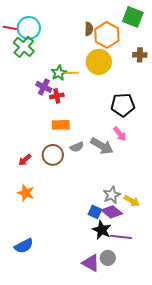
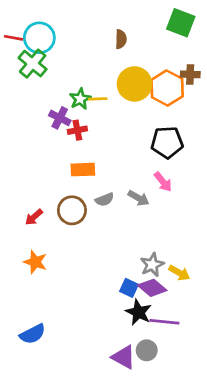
orange hexagon: (107, 35) -> (167, 88), moved
gray arrow: (102, 146) -> (139, 198), size x0.7

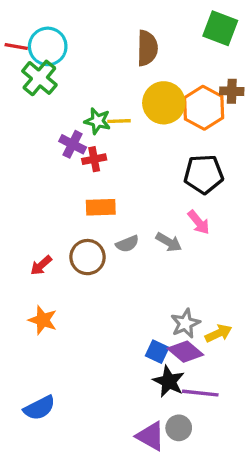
brown semicircle: (121, 39) -> (147, 48), size x1.5
green star: (80, 99) -> (97, 121), turned -30
yellow arrow: (179, 273) -> (219, 333), turned -55

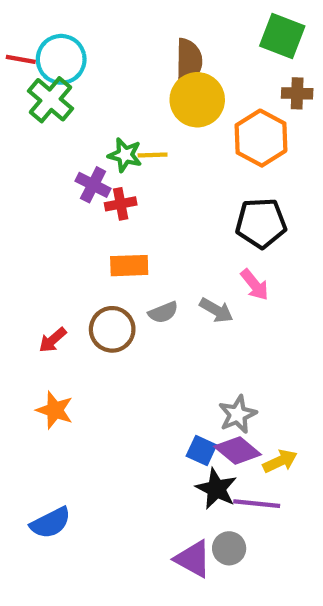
brown cross: (232, 91) -> (297, 93), moved
yellow circle: (164, 103) -> (197, 100), moved
yellow arrow: (219, 333) -> (280, 461), moved

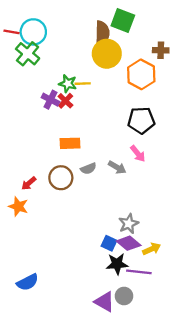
green square: (282, 36) -> (123, 20), moved
red cross: (121, 204) -> (65, 101), moved, turned -35
orange star: (55, 410) -> (18, 206), moved
black star: (216, 489) -> (117, 264), turned -30

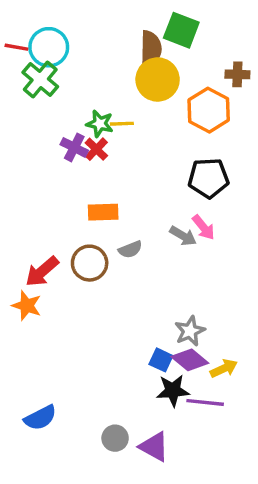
gray arrow: (117, 167) -> (183, 236), moved
red arrow: (29, 183) -> (42, 272), size x1.5
gray circle: (124, 296) -> (115, 438), moved

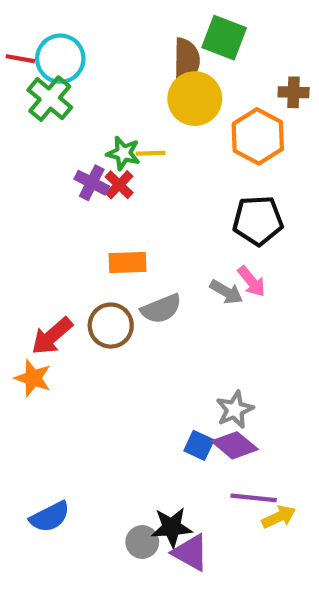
gray semicircle: (130, 249) -> (161, 309), size x1.4
yellow arrow: (224, 368) -> (279, 517), moved
black star: (173, 391) -> (172, 527), moved

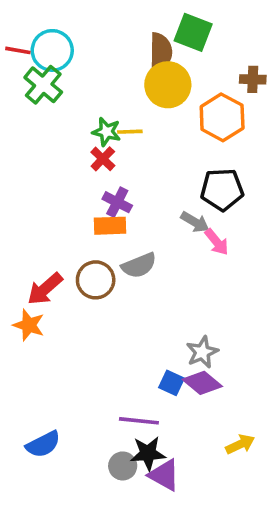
purple cross: (92, 183) -> (117, 202), moved
gray arrow: (226, 292) -> (195, 222), moved
purple line: (254, 498) -> (139, 421), moved

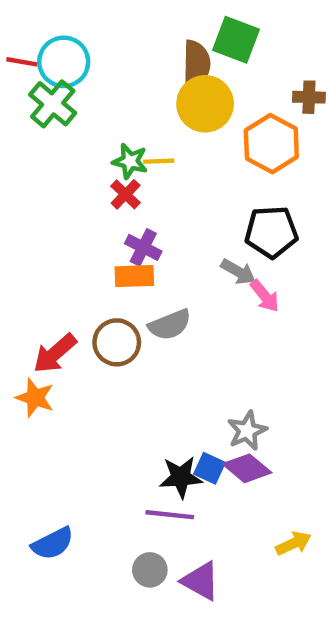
black star: (148, 453) -> (181, 477), moved

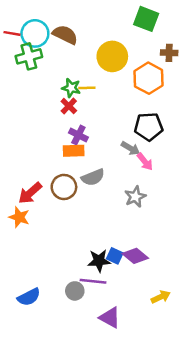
green square: (236, 40) -> (146, 19), moved
brown semicircle: (196, 64) -> (65, 35), moved, turned -65
green cross: (53, 104) -> (29, 56), turned 35
gray star: (247, 431) -> (135, 197), moved
gray circle: (150, 570) -> (75, 291), moved

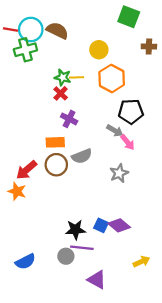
yellow circle: (112, 56) -> (99, 50), size x0.7
orange hexagon: (149, 78) -> (112, 78), moved
orange rectangle: (74, 151) -> (55, 142), moved
black star: (99, 261) -> (75, 230), moved

